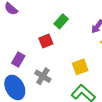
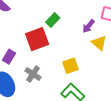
red square: (46, 41) -> (37, 39), size x1.6

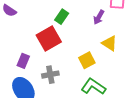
yellow triangle: (99, 43) -> (110, 43), moved
gray cross: (33, 74) -> (50, 75), turned -35

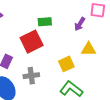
green rectangle: (62, 17) -> (45, 22), turned 48
yellow triangle: (110, 43) -> (89, 49), turned -35

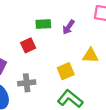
purple arrow: (80, 24) -> (68, 27), moved
red square: (32, 42) -> (28, 45), size x0.6

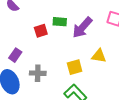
purple arrow: (68, 27) -> (82, 28), size x1.6
red square: (28, 45) -> (41, 31), moved

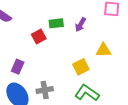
purple arrow: (82, 28) -> (81, 25), size x0.6
gray cross: (38, 73) -> (45, 90), moved

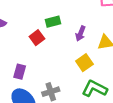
purple arrow: (81, 25) -> (81, 33), moved

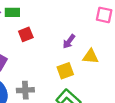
green rectangle: (53, 22) -> (12, 12), moved

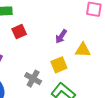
gray cross: (25, 90) -> (33, 79), moved, turned 35

